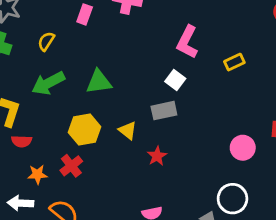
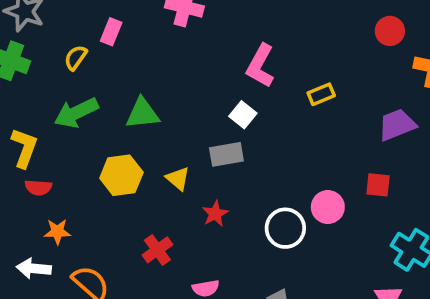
pink rectangle: (85, 14) -> (111, 32), moved
red cross: (71, 166) -> (157, 250), moved
white circle: (232, 199) -> (285, 228), moved

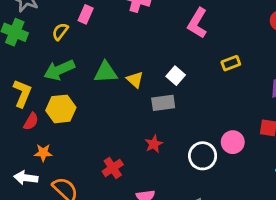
pink L-shape: (260, 66) -> (197, 23), moved
yellow hexagon: (121, 175) -> (61, 109), moved
yellow triangle: (178, 179) -> (135, 80), moved
red semicircle: (38, 188) -> (31, 121), turned -66

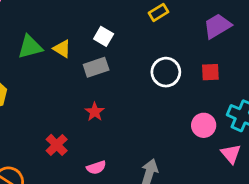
pink circle: (233, 142) -> (204, 125), moved
white circle: (203, 156) -> (166, 72), moved

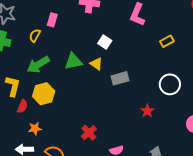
white square: (104, 36) -> (105, 42), moved
red star: (95, 112) -> (147, 111), moved

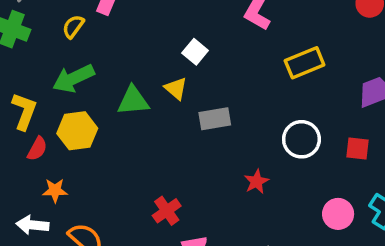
yellow rectangle: (167, 41) -> (305, 63), size x1.5
green triangle: (73, 61) -> (133, 101), moved
red cross: (89, 133) -> (167, 211), moved

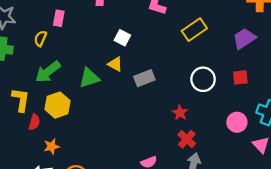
red cross: (167, 211) -> (187, 139), moved

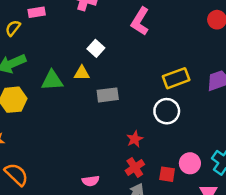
pink rectangle: (59, 18) -> (37, 12), turned 56
yellow rectangle: (194, 30) -> (176, 78), moved
yellow triangle: (115, 64) -> (82, 73), turned -42
red square: (240, 77) -> (167, 174), moved

